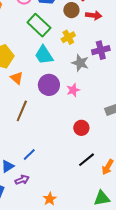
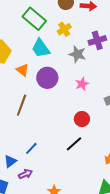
orange triangle: (17, 78) -> (23, 70), moved
pink star: (73, 90) -> (82, 84), moved
black line: (86, 160) -> (74, 144), moved

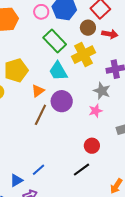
yellow cross: (64, 29) -> (83, 55), size x1.6
gray star: (77, 54) -> (102, 91), moved
orange triangle: (23, 70) -> (38, 91), turned 40
brown line: (22, 105) -> (40, 115), moved

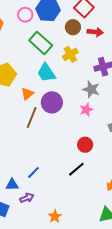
yellow cross: (83, 55) -> (70, 54), size x0.7
blue triangle: (16, 180) -> (12, 185), turned 32

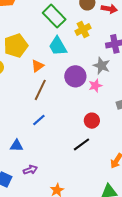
purple circle: (52, 102) -> (75, 76), moved
blue line: (34, 172) -> (39, 120), moved
blue triangle: (12, 185) -> (17, 146), moved

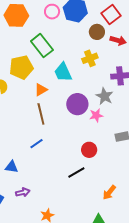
green rectangle: (54, 16) -> (42, 46), moved
brown line: (40, 90) -> (41, 114), turned -45

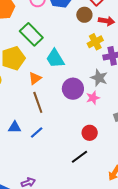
yellow cross: (90, 58) -> (95, 42), moved
blue triangle: (12, 167) -> (15, 127), moved

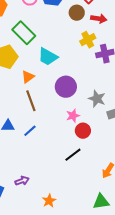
cyan trapezoid: (55, 59) -> (48, 57), turned -30
gray star: (99, 78) -> (97, 99), moved
pink star: (93, 98) -> (73, 116), moved

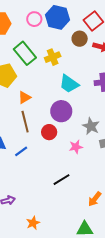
yellow cross: (88, 40) -> (53, 57), moved
cyan trapezoid: (48, 57) -> (69, 84), moved
pink star: (73, 116) -> (76, 147), moved
red circle: (83, 131) -> (49, 132), moved

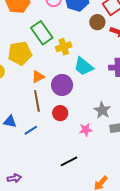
yellow cross: (53, 57) -> (64, 47), moved
purple circle: (61, 111) -> (62, 85), moved

